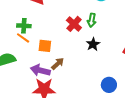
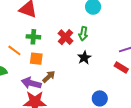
green cross: (24, 26) -> (33, 37), moved

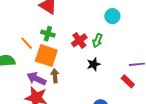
orange square: (36, 59) -> (46, 56), size x1.6
brown arrow: (49, 77) -> (55, 76), turned -64

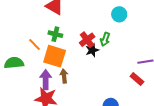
black star: (94, 64) -> (92, 50), moved
purple arrow: (36, 79) -> (46, 80), turned 66

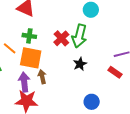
green arrow: (105, 39) -> (79, 36), size x1.6
black star: (92, 50) -> (80, 64), moved

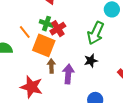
red cross: (61, 38) -> (58, 29), moved
purple arrow: (24, 82) -> (68, 74), moved

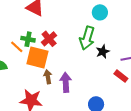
green cross: (46, 24) -> (28, 39), moved
black star: (91, 61) -> (103, 52), moved

